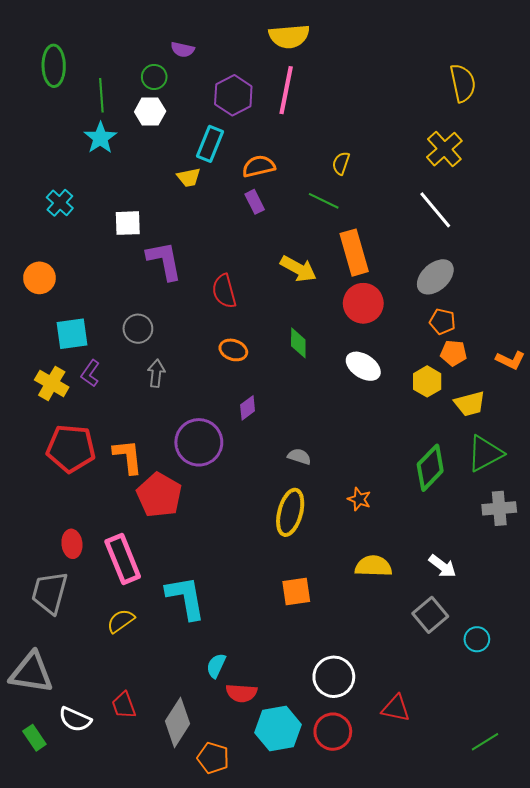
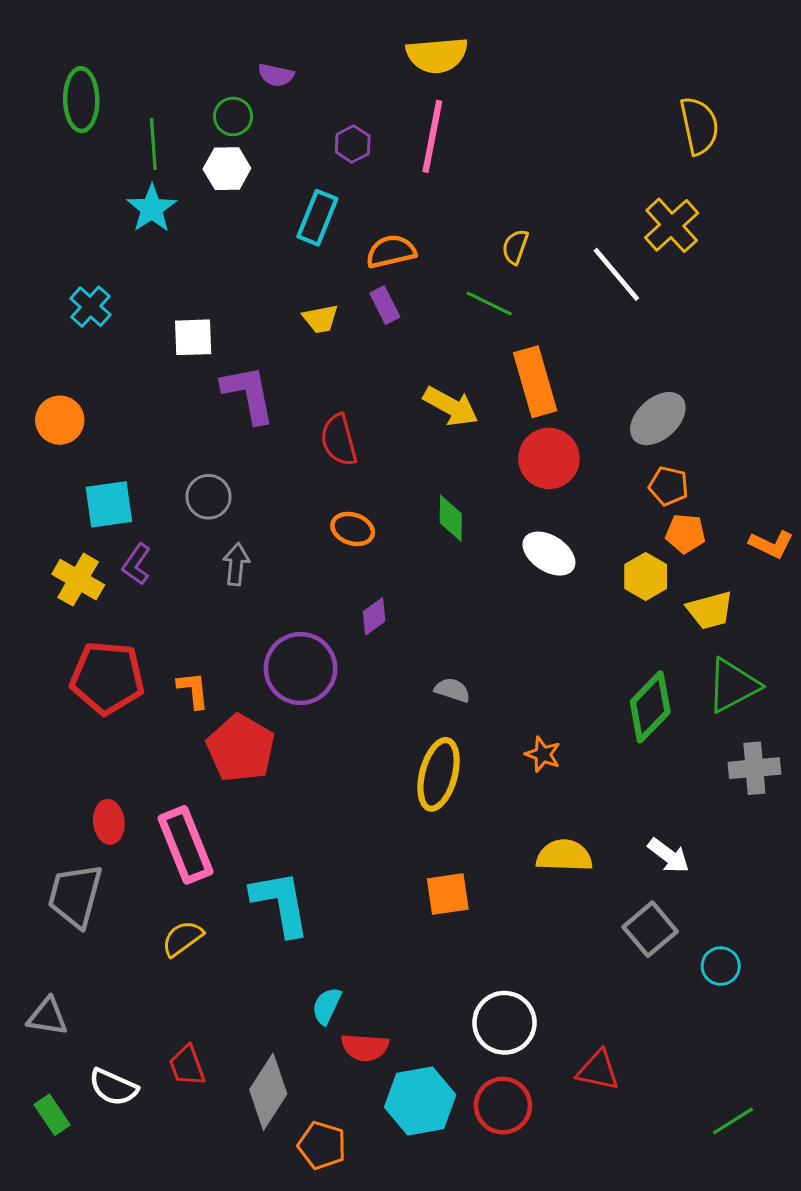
purple hexagon: (233, 95) -> (353, 144), size x0.6
yellow trapezoid: (189, 177) -> (320, 319), moved
white line: (435, 210) -> (616, 274), moved
orange L-shape: (128, 457) -> (193, 690), size x0.7
gray triangle: (31, 673) -> (47, 1017), size x0.6

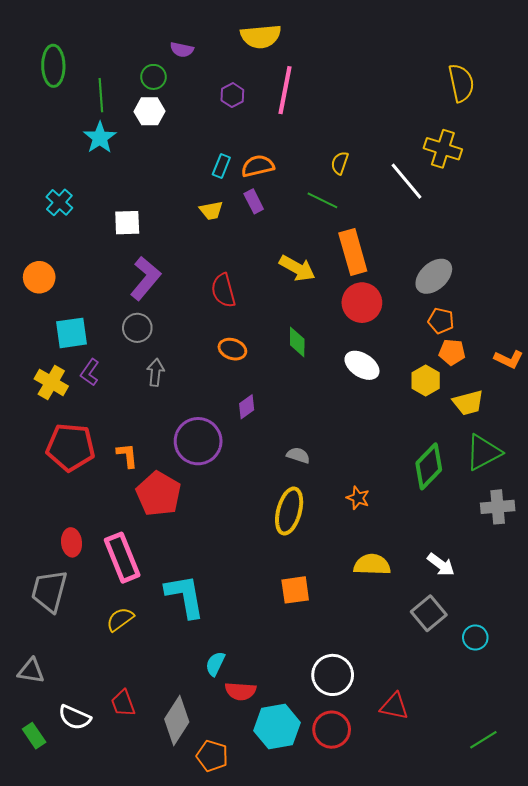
yellow semicircle: (437, 55) -> (261, 36), moved
cyan rectangle: (317, 218) -> (221, 166), moved, size x0.7
yellow cross: (672, 225) -> (443, 149), turned -30
purple L-shape: (248, 394) -> (145, 278), moved, turned 51

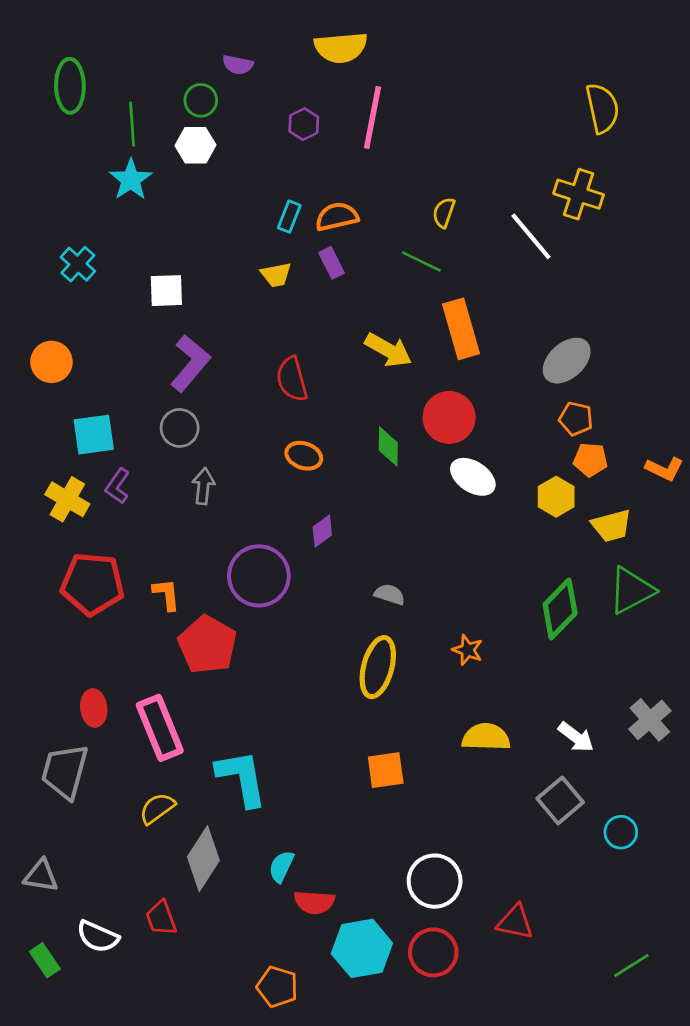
red circle: (362, 303) -> (449, 417), moved
gray cross: (498, 507) -> (650, 720), moved, turned -36
gray diamond: (177, 720) -> (203, 859), moved

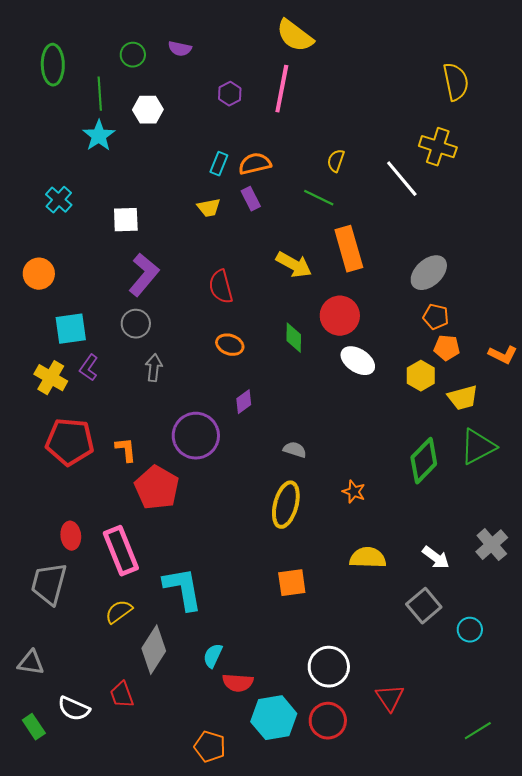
yellow semicircle: (341, 48) -> (295, 36), moved, turned 42
green circle: (201, 100) -> (133, 55), moved
red triangle: (515, 922) -> (390, 698), turned 44

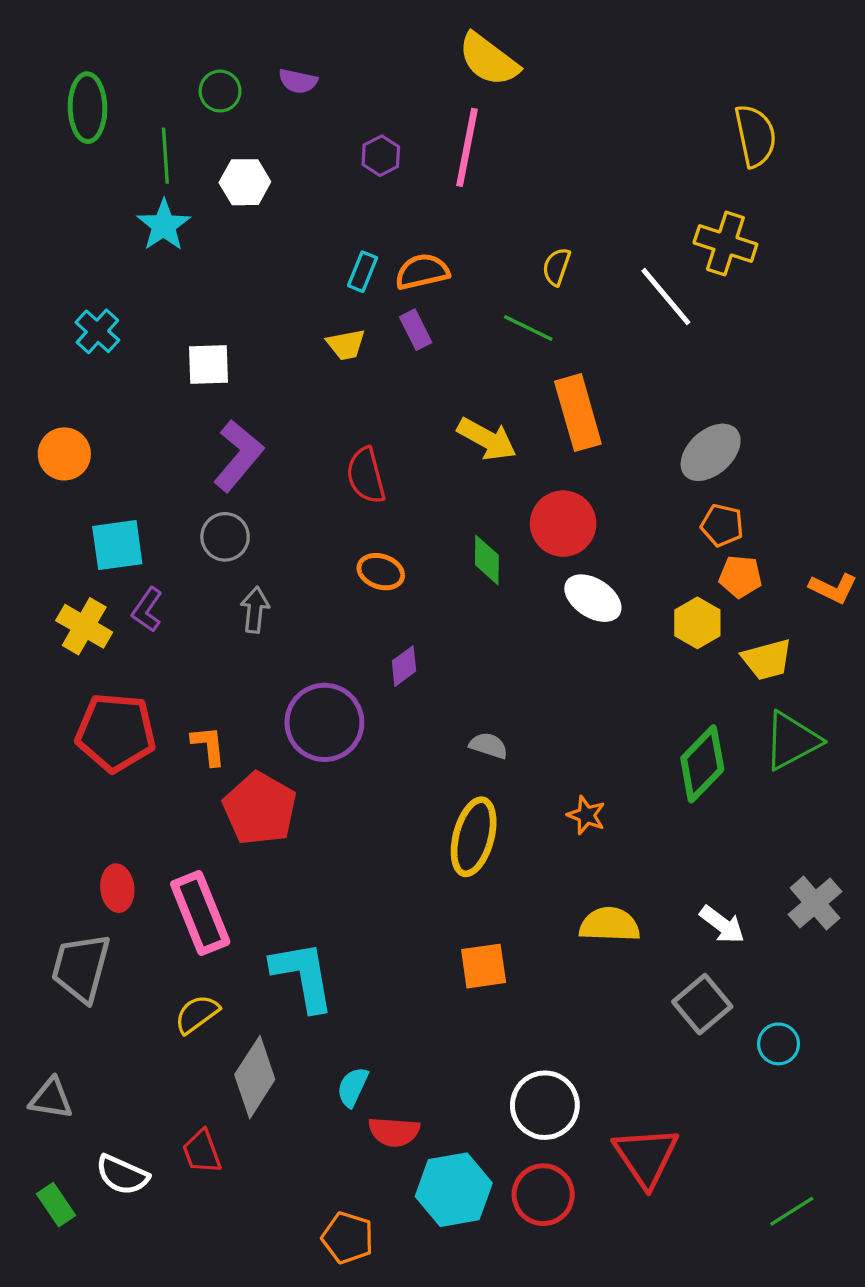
red triangle: (390, 698) -> (646, 1157), size x1.4

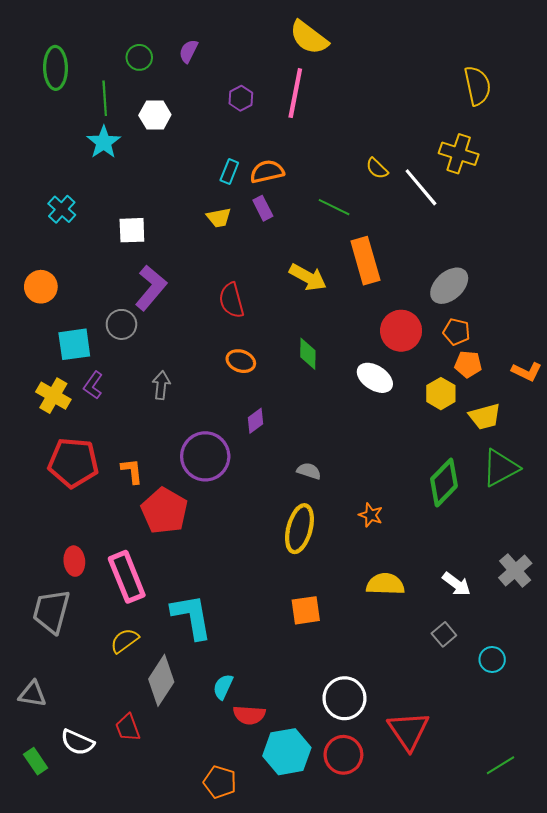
purple semicircle: (298, 81) -> (188, 51), turned 105
yellow semicircle: (556, 267) -> (377, 168), moved, turned -65
red circle: (563, 524) -> (401, 331), moved
gray circle: (225, 537) -> (121, 324), moved
gray square: (702, 1004) -> (444, 634), size x0.7

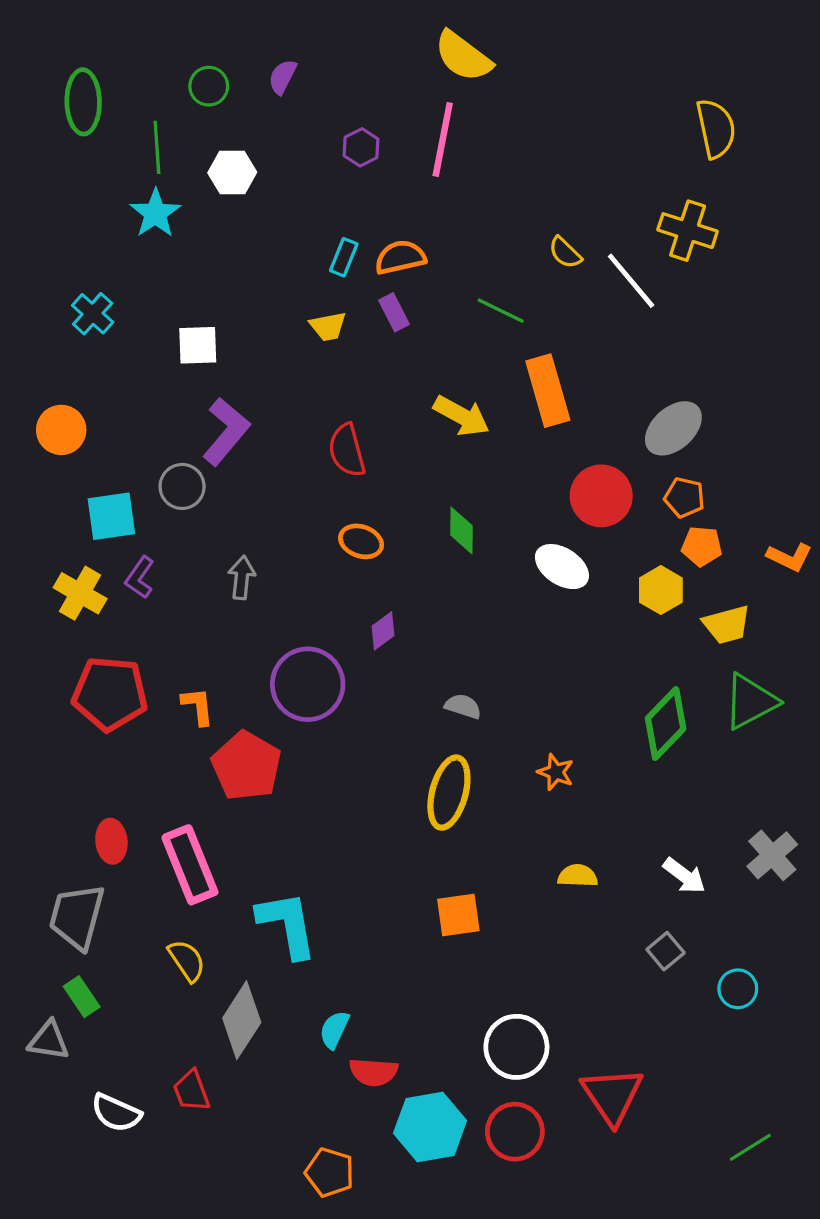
yellow semicircle: (385, 584) -> (578, 876), size x0.7
yellow semicircle: (125, 641) -> (187, 961), turned 92
green rectangle: (36, 761) -> (82, 997), moved

